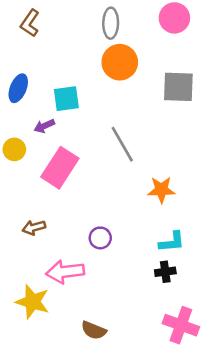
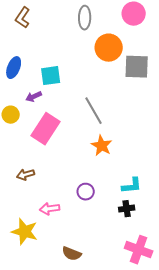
orange circle: (120, 62) -> (109, 48), moved
orange star: (161, 190) -> (102, 146), moved, turned 30
purple circle: (100, 238) -> (86, 192), moved
pink arrow: (65, 272) -> (50, 209), size x0.7

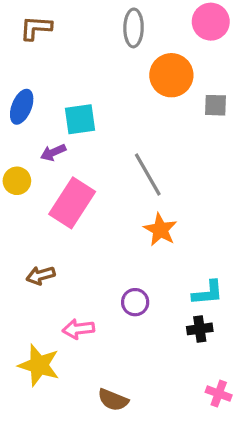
brown L-shape: (23, 18) -> (36, 28), turned 60
gray square: (137, 67) -> (215, 105), size x0.6
pink cross: (139, 250) -> (219, 394), size x0.6

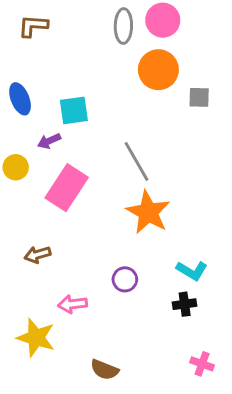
pink circle: (211, 22) -> (163, 20), moved
blue ellipse: (22, 107) -> (20, 99), turned -44
orange star: (160, 230) -> (148, 212), size x1.4
cyan L-shape: (208, 293) -> (192, 271), turned 36

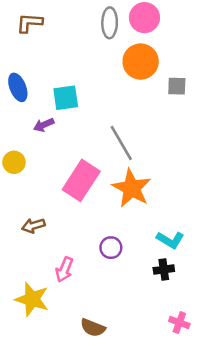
yellow circle: (16, 167) -> (14, 162), moved
pink rectangle: (67, 188) -> (81, 180), moved
pink arrow: (72, 304) -> (64, 270), turned -60

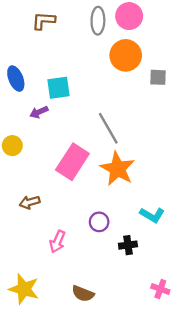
brown L-shape: (29, 23) -> (44, 21), moved
black cross: (164, 270) -> (128, 245), moved
yellow star: (32, 299) -> (24, 289), moved

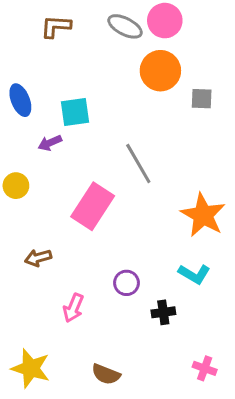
gray ellipse: (98, 21) -> (125, 26), turned -64
orange star: (118, 169) -> (203, 215), moved

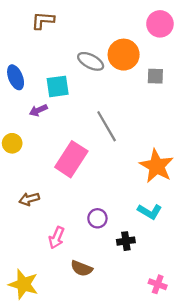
pink circle: (165, 21) -> (160, 24), moved
gray ellipse: (125, 26) -> (91, 61), moved
brown semicircle: (106, 374) -> (82, 268), moved

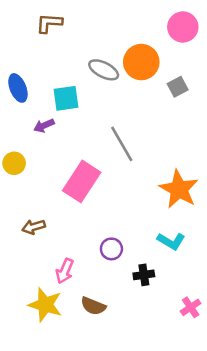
gray square: (155, 76) -> (178, 87), turned -30
yellow star: (24, 284) -> (45, 305), moved
pink cross: (158, 284) -> (191, 307), moved, turned 36

